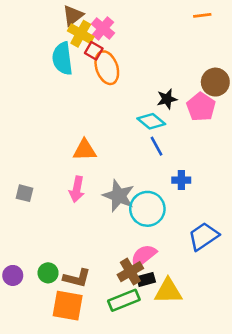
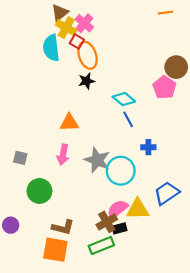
black star: (167, 99) -> (86, 81), moved
green circle: (48, 273) -> (39, 191), moved, size x1.5
yellow triangle: (168, 291) -> (138, 209), moved

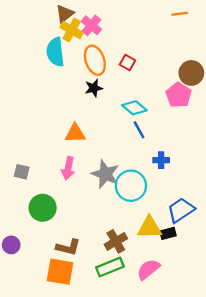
red square: (77, 41) -> (127, 63), moved
pink semicircle: (117, 209) -> (148, 269), moved
black rectangle: (120, 228) -> (168, 233), moved

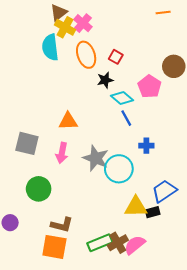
black star: (94, 88) -> (105, 80), moved
pink pentagon: (179, 95) -> (149, 86), moved
gray square: (22, 172) -> (27, 143), moved, size x1.6
brown cross: (116, 241) -> (118, 243), moved

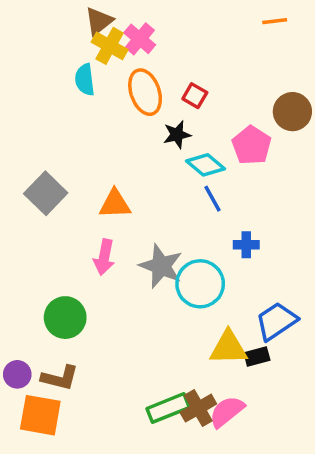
cyan semicircle: (50, 47) -> (85, 80), size x0.7
gray square: (27, 143) -> (46, 193), moved, turned 30
brown L-shape: (62, 225) -> (60, 378), moved
orange square: (54, 247) -> (40, 415), moved

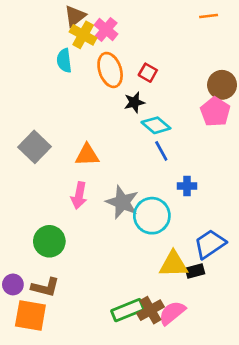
pink pentagon: (252, 145) -> (215, 112), moved

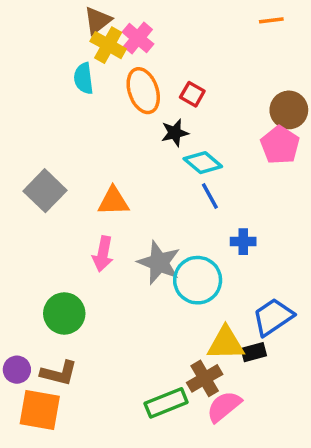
brown cross: (151, 310) -> (205, 378), moved

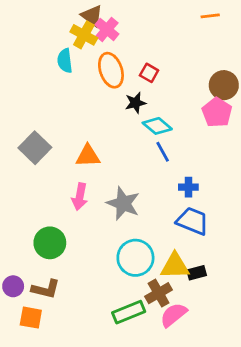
brown triangle: (98, 20) -> (92, 16), moved, turned -45
cyan circle: (198, 280) -> (135, 258), moved
blue trapezoid: (273, 317) -> (193, 221), moved, turned 56
orange square: (40, 410) -> (31, 318), size x0.7

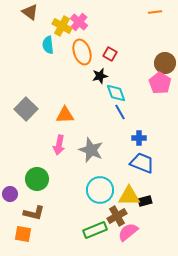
brown triangle: (92, 16) -> (30, 12), moved
cyan diamond: (157, 126) -> (116, 93), turned 30
purple circle: (13, 286) -> (10, 194), moved

